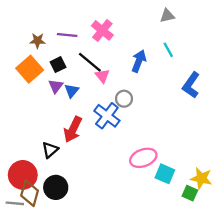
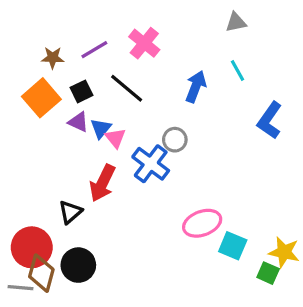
purple line: (67, 35) -> (94, 50), turned -36
pink triangle: (102, 76) -> (115, 138), moved
purple triangle: (56, 86) -> (78, 122), turned -42

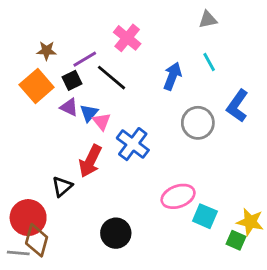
purple line: (94, 50) -> (85, 59), moved
gray circle: (175, 140) -> (198, 123), moved, size x1.5
black circle: (78, 265) -> (116, 233), moved

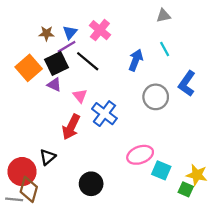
brown star: (46, 51) -> (47, 33), moved
black square: (72, 80) -> (57, 63), size x1.5
blue triangle: (89, 113) -> (70, 32), moved
black triangle: (62, 186) -> (48, 157), moved

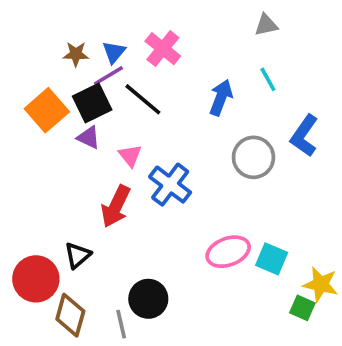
cyan square: (161, 170) -> (272, 259), moved
brown diamond: (29, 189) -> (70, 315), moved
gray line: (14, 199) -> (121, 324), moved, turned 72

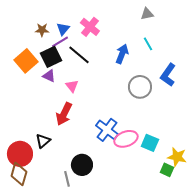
blue cross: (170, 185) -> (107, 130), moved
brown diamond: (70, 315) -> (19, 174), moved

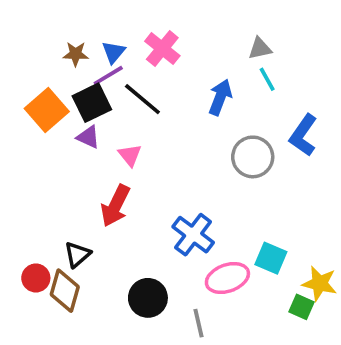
gray triangle: (147, 14) -> (260, 48), moved
pink ellipse: (126, 139) -> (227, 278), moved
red circle: (20, 154) -> (36, 278), size x0.6
brown diamond: (19, 174) -> (65, 291), moved
gray line: (67, 179) -> (198, 323), moved

